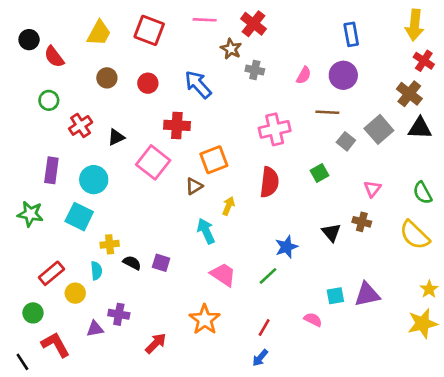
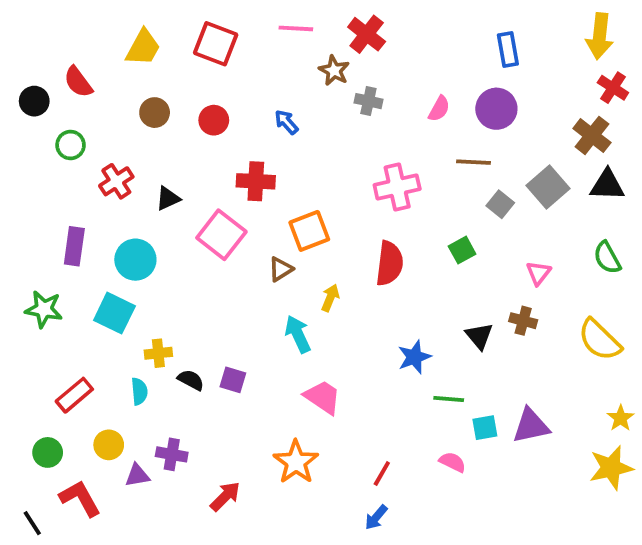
black circle: (29, 40) -> (34, 101), moved
blue arrow: (198, 85) -> (286, 122), size x0.6
green semicircle: (423, 193) -> (607, 258), moved
green line: (268, 276) -> (449, 399), moved, turned 48
yellow circle: (75, 293) -> (109, 445), moved

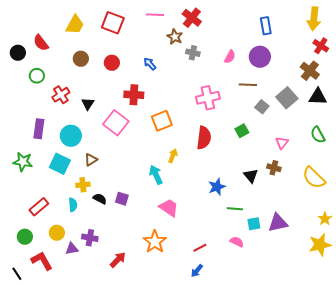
black triangle: (168, 198) -> (88, 104), turned -32
brown triangle: (281, 269) -> (91, 160), moved
red line: (382, 473) -> (200, 248), turned 32

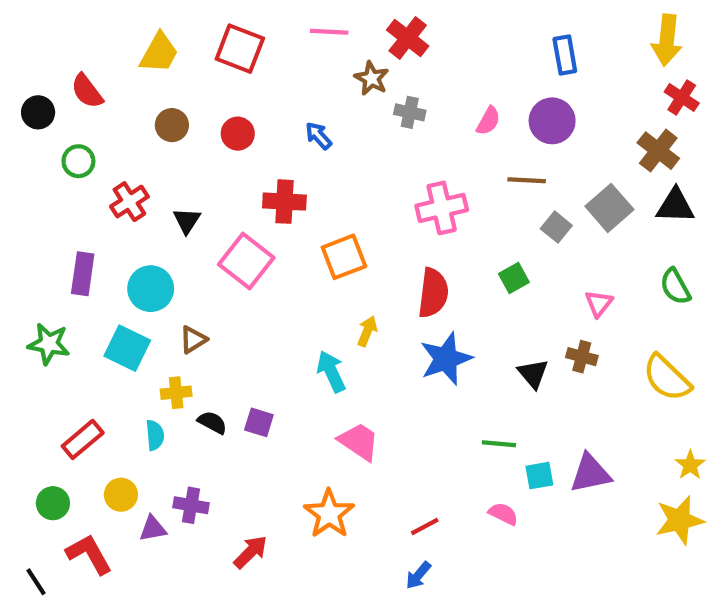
blue star: (217, 187) -> (446, 359), moved, size x1.4

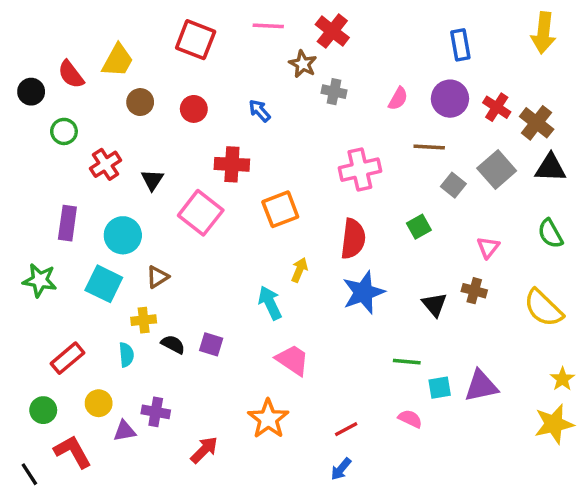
yellow trapezoid: (159, 53) -> (118, 60), moved
red cross: (682, 97) -> (497, 107), moved

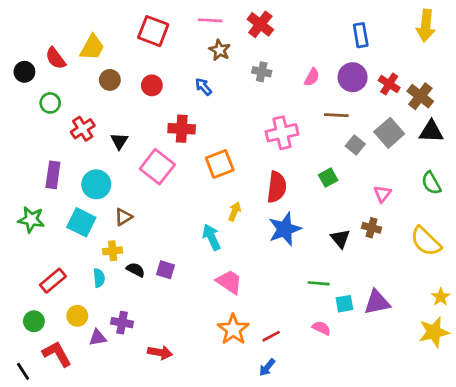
brown star: (303, 64) -> (220, 50), moved
orange star: (268, 419) -> (233, 329), moved
red arrow: (204, 450) -> (160, 352), turned 55

